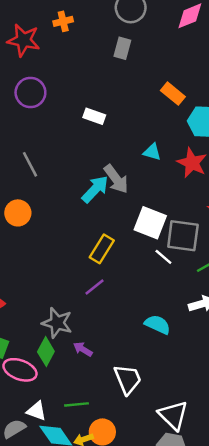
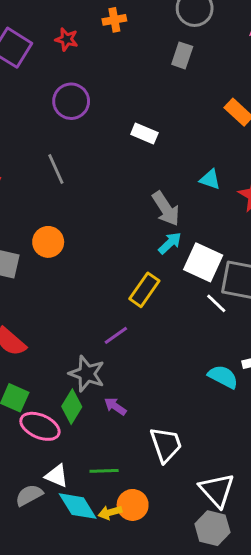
red star: (24, 40) -> (67, 39), size x0.6
gray line: (30, 164) -> (56, 169), moved
cyan arrow: (95, 189) -> (170, 243), moved, size x0.7
purple line: (94, 287) -> (116, 335), moved
cyan semicircle: (158, 324) -> (223, 377), moved

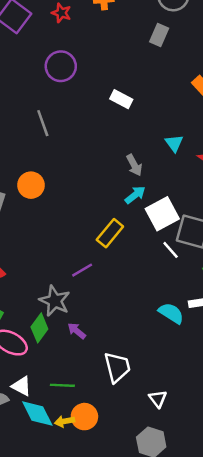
cyan triangle: (210, 179) -> (174, 143), turned 30
gray arrow: (166, 209) -> (134, 165), size x0.7
white square: (203, 262) -> (162, 214), turned 32
white triangle: (217, 490) -> (158, 399), moved, size x0.6

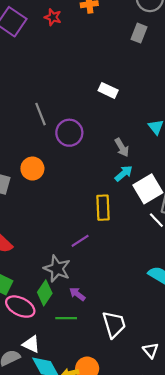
purple circle: (61, 66) -> (69, 133), moved
yellow rectangle: (110, 233) -> (103, 208), turned -40
green line: (62, 385) -> (66, 318), moved

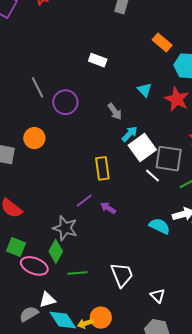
cyan arrow: (124, 173) -> (130, 134), moved
purple arrow: (77, 294) -> (108, 208), moved
white triangle: (31, 344) -> (47, 300), turned -36

